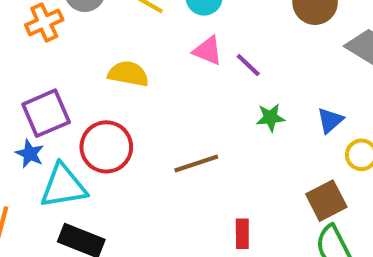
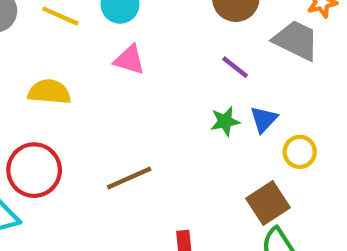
purple line: (248, 65) -> (235, 67), moved
green star: (270, 118) -> (225, 121), moved

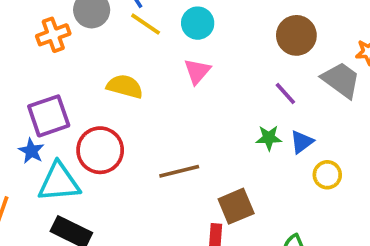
pink triangle: (129, 60) -> (197, 71), turned 44
brown square: (268, 203) -> (236, 206), moved

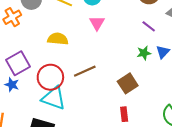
brown line: (179, 171) -> (85, 71), moved
cyan triangle: (59, 182) -> (54, 98), moved, turned 35
brown square: (236, 206) -> (128, 83), moved

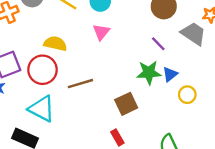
green star: (144, 53) -> (149, 73), size x1.5
red circle: (50, 77) -> (43, 70), moved
red rectangle: (124, 114) -> (117, 137), turned -32

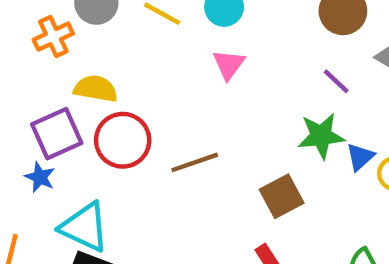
yellow semicircle: (55, 44) -> (96, 89), moved
blue triangle: (170, 74) -> (360, 157), moved
cyan triangle: (42, 109) -> (84, 227), moved

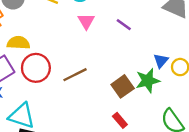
purple line: (336, 81) -> (124, 25), moved
green star: (321, 136) -> (148, 81), moved

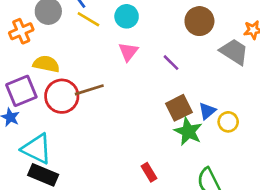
brown line: (75, 75) -> (89, 90), moved
green star: (148, 81) -> (188, 131), turned 30
brown square: (123, 86) -> (179, 108), moved

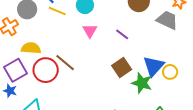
brown line: (89, 90) -> (65, 63), turned 65
brown square: (179, 108) -> (122, 67), moved
blue triangle: (207, 111) -> (154, 66), size x1.6

